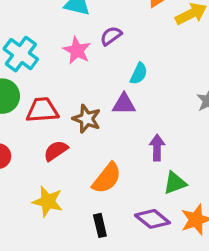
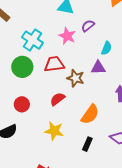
red trapezoid: (42, 110) -> (54, 64), moved
black rectangle: (100, 225) -> (87, 144), turned 40

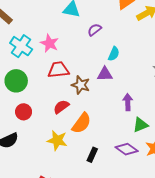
pink star: (67, 36) -> (49, 43), moved
cyan cross: (32, 40) -> (21, 46), moved
green circle: (22, 67) -> (16, 81), moved
orange semicircle: (90, 114) -> (82, 123), moved

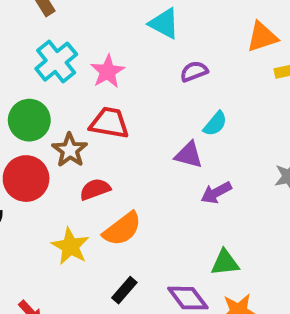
brown star: (81, 85) -> (70, 150), moved
purple arrow: (128, 102) -> (216, 193), moved, turned -133
red circle: (24, 112) -> (26, 179), size x1.5

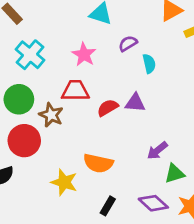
pink star: (108, 72) -> (84, 54), moved
cyan semicircle: (215, 124) -> (149, 64), moved, turned -42
red semicircle: (95, 189) -> (108, 108), moved
purple arrow: (216, 193) -> (157, 150), moved
orange semicircle: (122, 229) -> (98, 163), turned 60

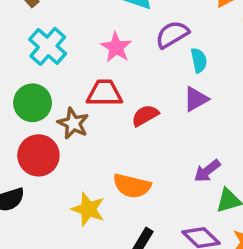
purple semicircle: (128, 44) -> (172, 34), size x1.4
purple triangle: (135, 103) -> (196, 99), moved, turned -35

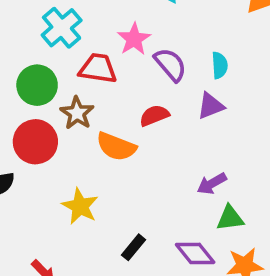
purple semicircle: (172, 34) -> (170, 65), moved, turned 72
red trapezoid: (104, 93) -> (98, 68), moved
orange semicircle: (132, 186) -> (116, 147), moved

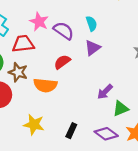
black rectangle: (133, 247) -> (71, 131), moved

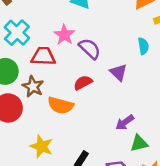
cyan semicircle: (91, 24) -> (143, 46), moved
purple triangle: (92, 48) -> (118, 72), turned -49

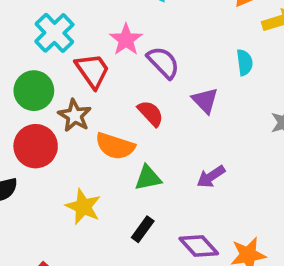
red trapezoid: (43, 56) -> (92, 71), turned 50
red semicircle: (83, 83) -> (151, 113), turned 72
green triangle: (139, 143) -> (148, 178), moved

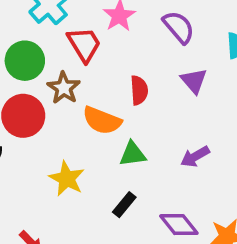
purple semicircle: (163, 62) -> (179, 27), moved
red semicircle: (151, 113) -> (139, 90), turned 36

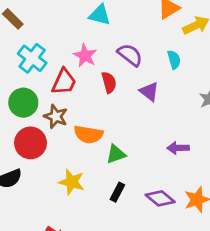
red trapezoid: (84, 44) -> (64, 82), turned 68
red semicircle: (139, 90) -> (109, 82), moved
purple arrow: (195, 157) -> (178, 148), moved, turned 40

